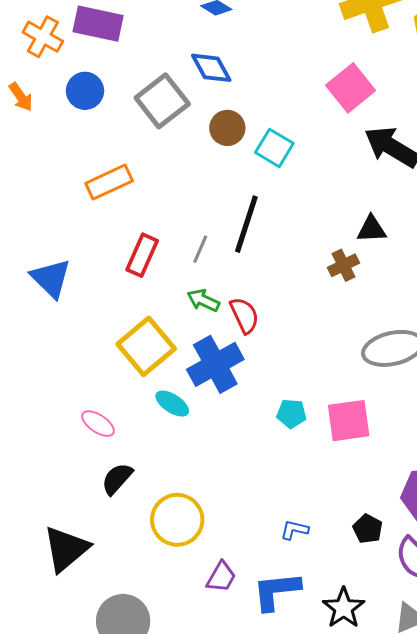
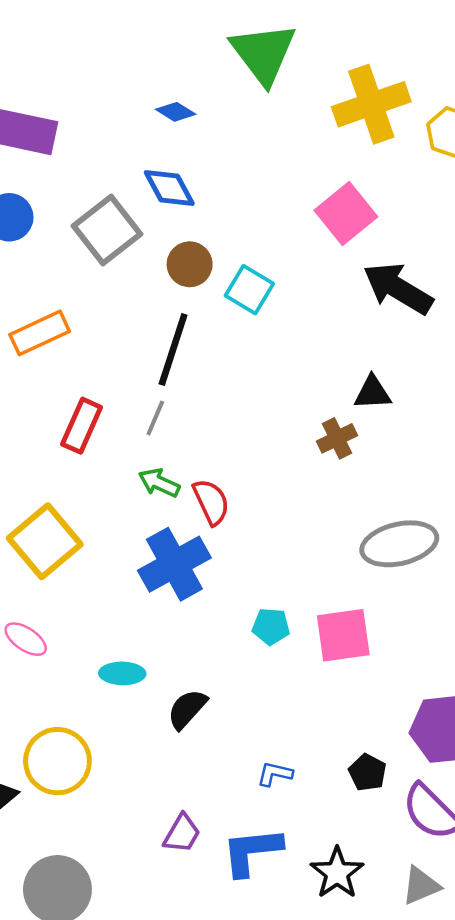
black line: (246, 224) -> (173, 349), moved
yellow square: (146, 346) -> (45, 541), moved
cyan ellipse: (172, 404) -> (122, 673), moved, turned -32
black semicircle: (117, 479) -> (187, 709), moved
yellow circle: (177, 520) -> (57, 761), moved

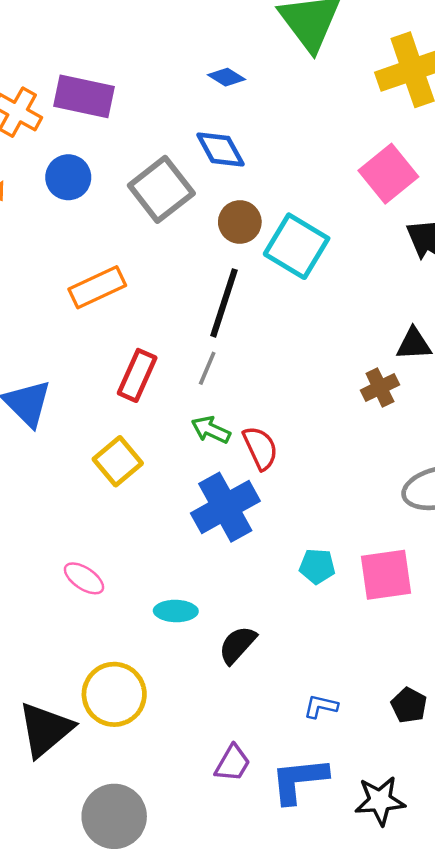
cyan square: (249, 290) -> (297, 246), size x1.4
yellow square: (45, 541) -> (118, 461), moved, size x0.7
black star: (337, 873) -> (380, 801), turned 30

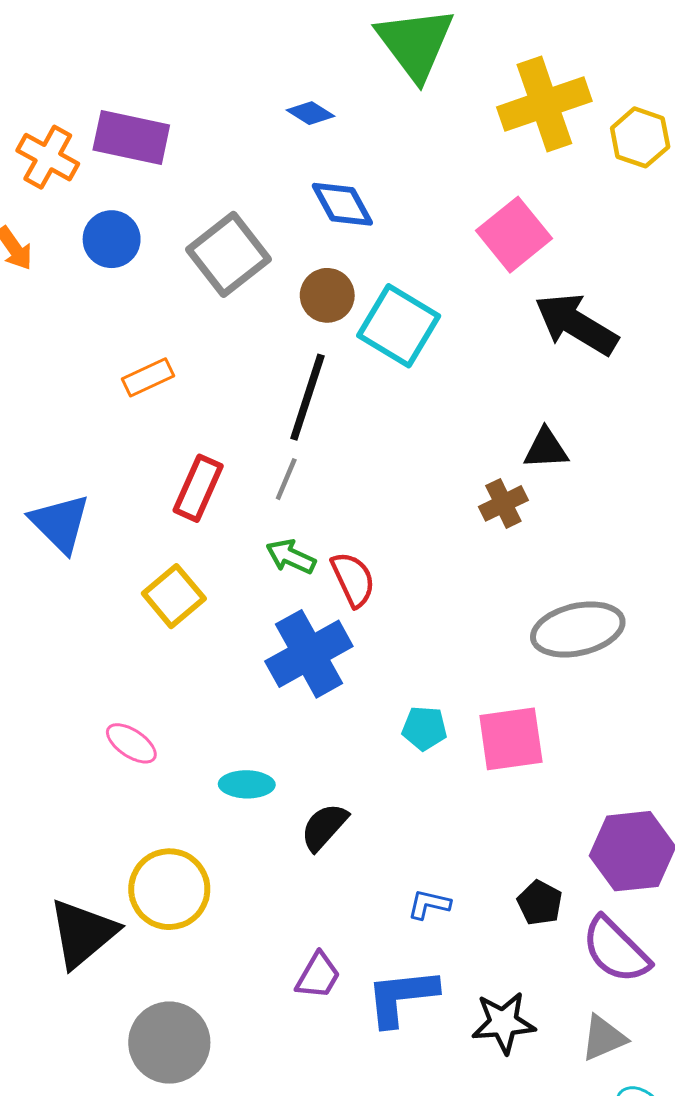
blue diamond: (220, 150) -> (342, 204), moved
orange rectangle: (97, 287) -> (148, 377), size x0.7

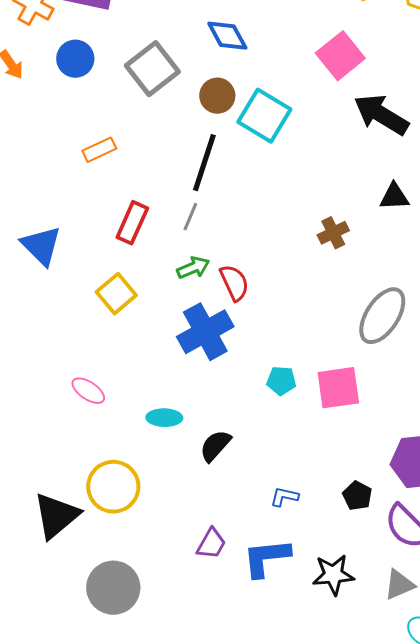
black triangle: (546, 449) -> (394, 197), moved
green arrow: (291, 557) -> (193, 268), turned 132
gray ellipse: (578, 629) -> (382, 316), turned -44

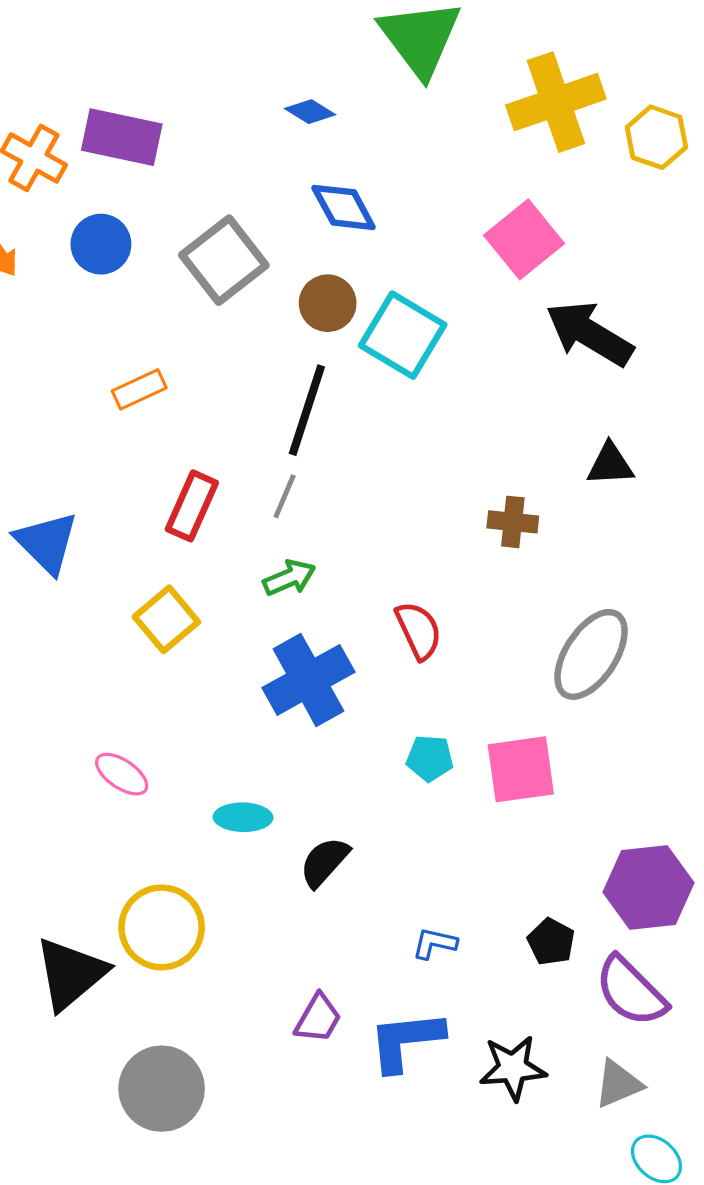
brown cross: (333, 233) -> (513, 522), turned 32
red semicircle: (234, 283) -> (419, 630), moved

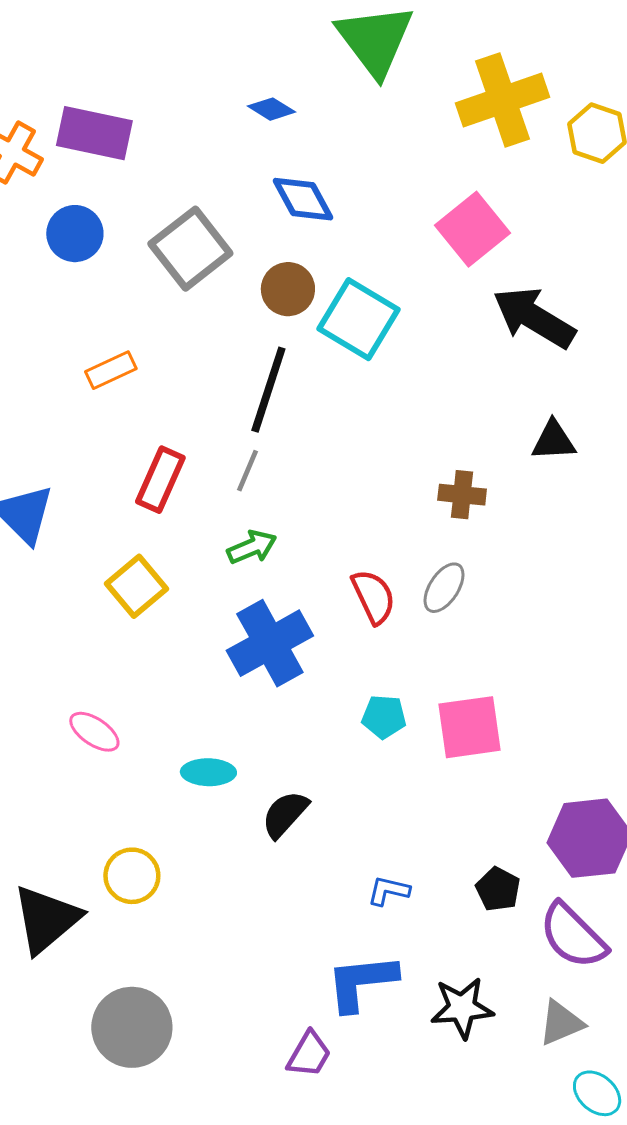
gray ellipse: (591, 654) -> (444, 588), moved, size x0.6
yellow circle: (162, 927) -> (132, 876), size x0.7
purple trapezoid: (318, 1018) -> (309, 1054), moved

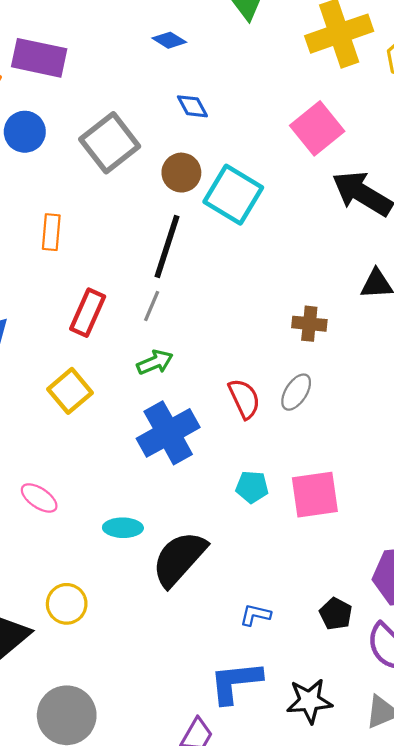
blue diamond: (303, 199) -> (192, 106), size x0.7
orange rectangle: (111, 370) -> (51, 232), turned -60
black semicircle: (285, 814) -> (179, 559), size x1.6

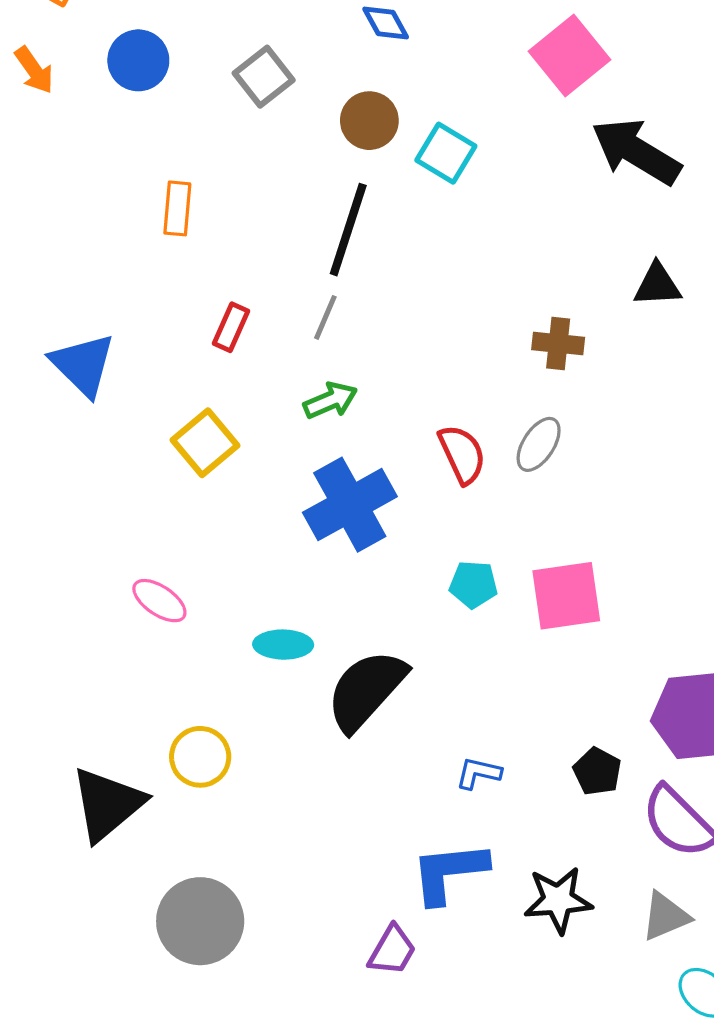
gray square: (110, 143) -> (264, 77), size x0.7
cyan square: (233, 195) -> (446, 153), size x0.7
red rectangle: (88, 313) -> (231, 327), size x0.7

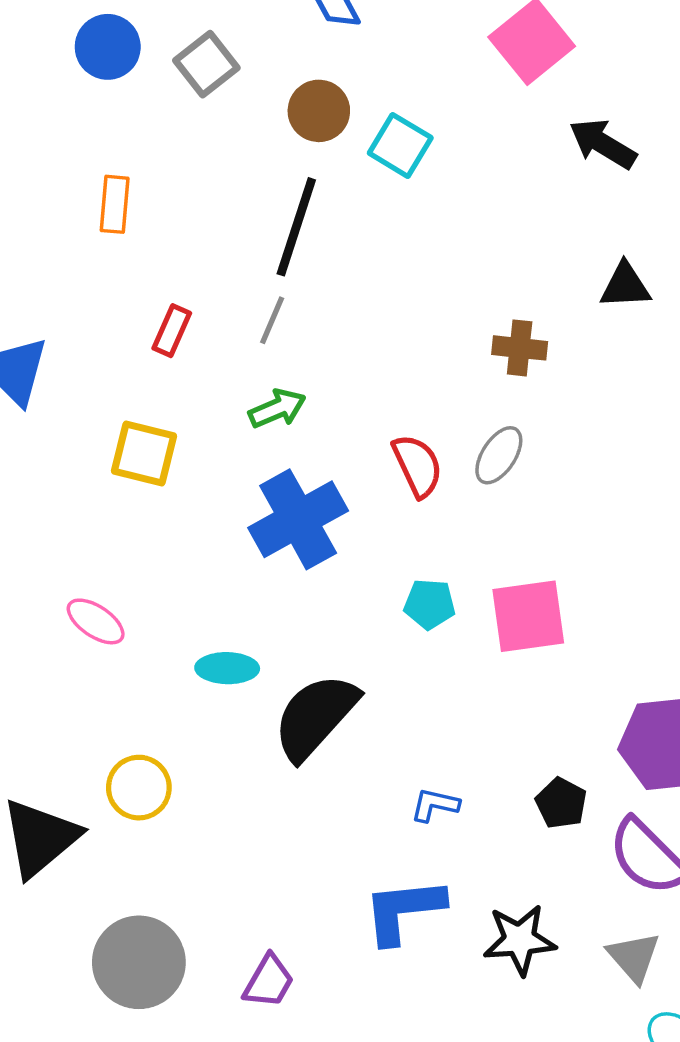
blue circle: (138, 60) -> (108, 47), moved
black arrow: (636, 151) -> (603, 144), size x0.7
yellow square: (205, 443) -> (144, 454), turned -36
gray triangle: (666, 916) -> (634, 957), turned -48
purple trapezoid: (392, 950) -> (269, 981), moved

